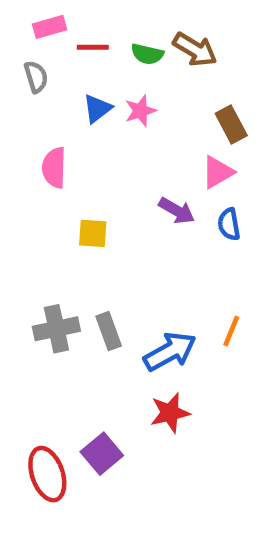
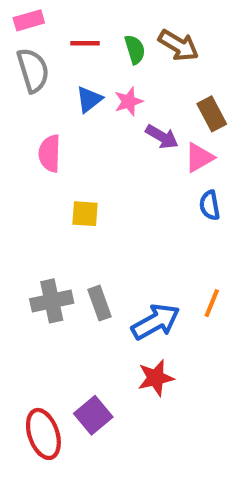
pink rectangle: (50, 27) -> (29, 20), moved
green semicircle: (147, 54) -> (135, 49), turned -120
gray semicircle: (36, 77) -> (33, 70), size x1.5
purple arrow: (177, 211) -> (162, 137), moved

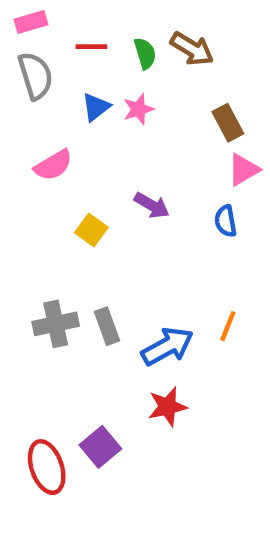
purple arrow: (162, 137) -> (152, 205), moved
pink semicircle: (50, 153) -> (53, 165), turned -123
pink triangle: (199, 158) -> (243, 170), moved
yellow square: (85, 214) -> (91, 230), turned 32

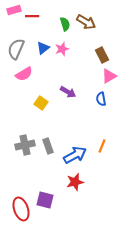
red line: (91, 47) -> (32, 16), moved
gray semicircle: (35, 76) -> (16, 49), moved, turned -140
purple square: (100, 447) -> (45, 200), turned -36

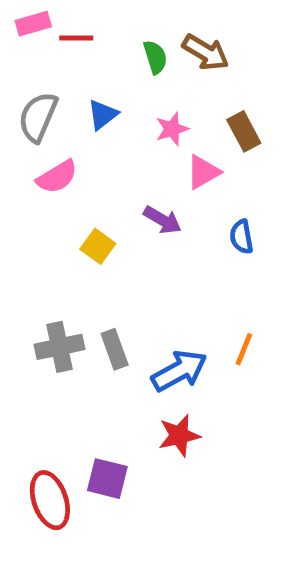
pink star: (62, 49) -> (172, 129), moved
pink triangle: (109, 76) -> (203, 172), moved

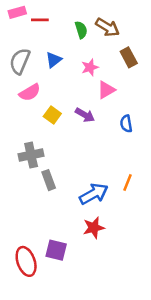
brown rectangle: (244, 131) -> (129, 57), moved
yellow square: (98, 246) -> (52, 115), moved
gray cross: (59, 347) -> (31, 155), moved
gray rectangle: (115, 349) -> (49, 180), moved

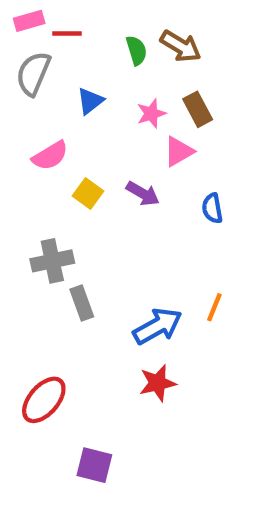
brown rectangle: (129, 57) -> (198, 109), moved
gray semicircle: (20, 61) -> (33, 74), moved
purple square: (56, 250) -> (94, 465), moved
red ellipse: (26, 261) -> (44, 400), moved, turned 60

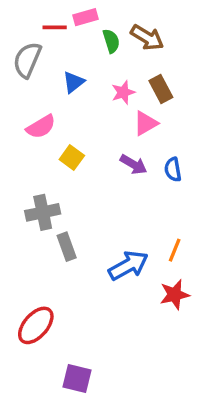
pink rectangle: (29, 21) -> (86, 17), moved
purple arrow: (143, 194) -> (133, 164), moved
red star: (158, 383) -> (175, 295), moved

